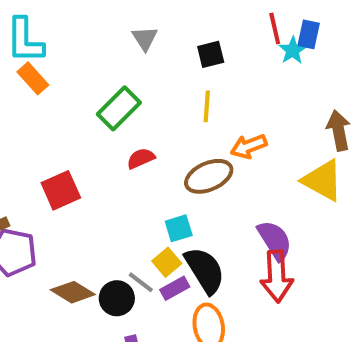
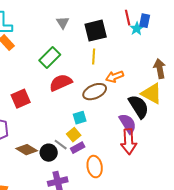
black square: (211, 54) -> (96, 31), size x1.6
red semicircle: (141, 158) -> (61, 83), size x1.6
black semicircle: (205, 270) -> (139, 107), moved

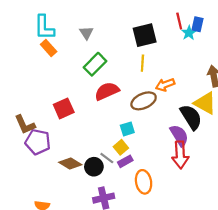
gray triangle: (63, 23) -> (86, 33), moved

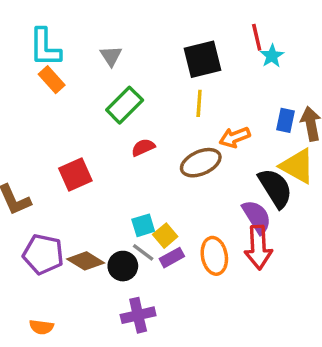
blue rectangle: (198, 24) -> (285, 120), moved
red semicircle: (107, 91) -> (143, 147), size x0.6
cyan square: (127, 129) -> (143, 225), moved
purple pentagon: (38, 142) -> (43, 254), moved
orange ellipse: (144, 182) -> (214, 256), moved

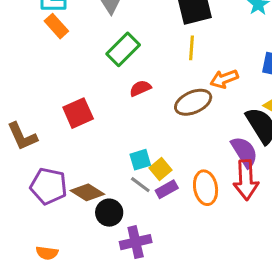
black circle: (123, 266) -> (109, 213), moved

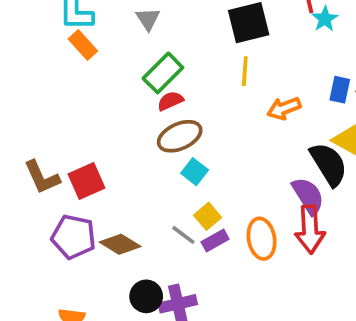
red semicircle: (140, 88) -> (170, 101), moved
brown ellipse: (193, 102) -> (180, 136), moved
red square: (78, 113) -> (87, 181), moved
cyan square: (140, 160) -> (195, 172), moved, turned -35
black circle: (109, 213) -> (146, 296), moved

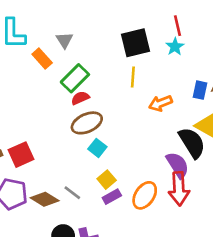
cyan star: (325, 19) -> (175, 47), moved
orange rectangle: (83, 45) -> (42, 58), moved
gray line: (183, 235) -> (72, 193), moved
orange ellipse: (262, 239) -> (145, 195), turned 44

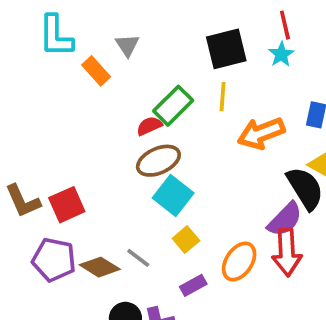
green rectangle: (75, 78) -> (173, 106), moved
orange arrow: (160, 103) -> (261, 133), size x1.4
cyan square: (97, 148) -> (173, 196), size x1.5
purple semicircle: (178, 165) -> (285, 219), turned 76
purple rectangle: (112, 197) -> (193, 285), moved

